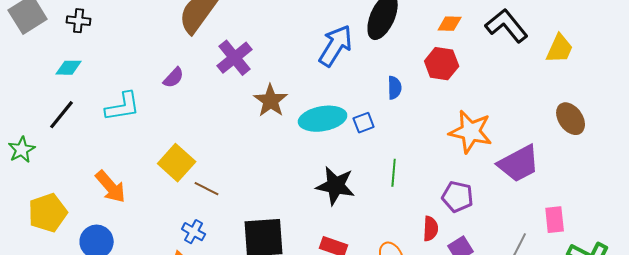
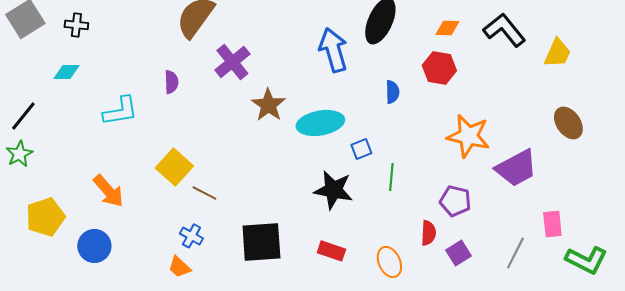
blue arrow: (336, 46) -> (333, 50), turned -48
purple semicircle: (174, 78) -> (171, 82), turned -45
black line: (62, 115) -> (23, 116), moved
blue square: (364, 123) -> (361, 149), moved

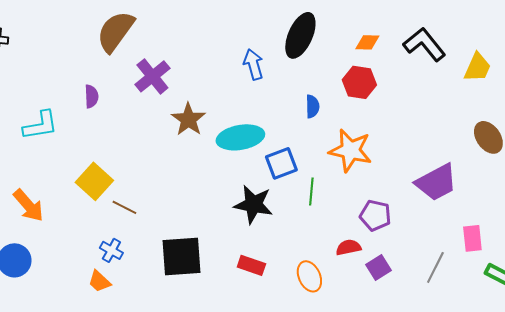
blue arrow: (333, 50) -> (253, 64), size x0.7
orange star: (468, 136) -> (350, 150), moved
blue square: (361, 149) -> (281, 163), size x1.5
red semicircle: (428, 233) -> (348, 247), turned -105

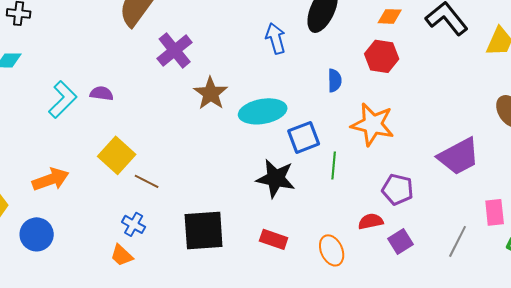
purple semicircle: (91, 96) -> (102, 93), moved, turned -80
cyan L-shape: (40, 125) -> (63, 99), turned -36
orange arrow: (28, 205) -> (51, 179), turned -69

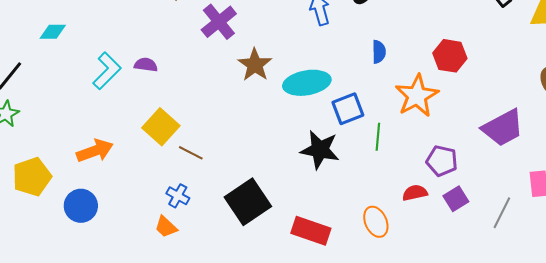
red hexagon: (382, 56) -> (450, 56), moved
orange star: (373, 124) -> (417, 96), turned 30
black square: (204, 230) -> (248, 202), turned -30
red rectangle: (274, 239) -> (311, 231), moved, size x1.4
purple square: (401, 241) -> (456, 199), moved

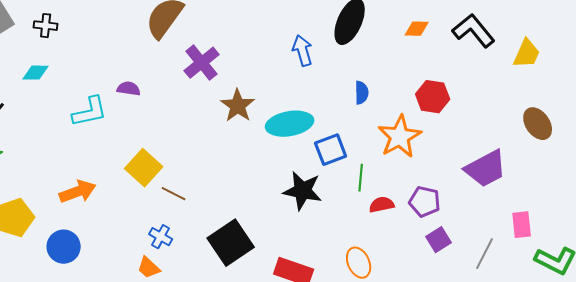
purple semicircle: (146, 65) -> (129, 89), moved
cyan L-shape: (107, 71) -> (90, 112), turned 33
red semicircle: (415, 193) -> (382, 205), moved

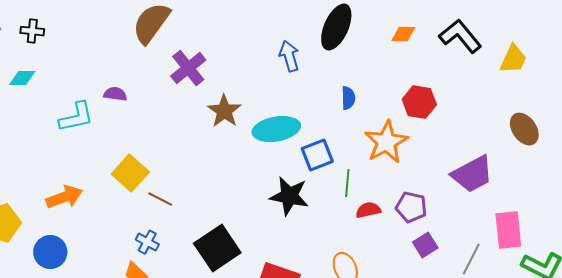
pink rectangle: (522, 225) -> (508, 230), size x1.4

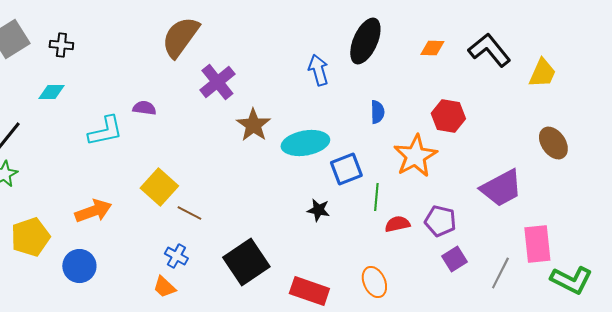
black star: (289, 196) -> (318, 210), size x0.6

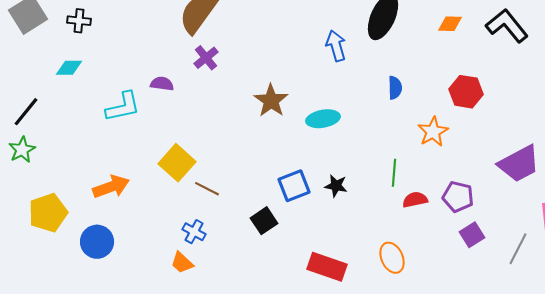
purple cross: (217, 82) -> (206, 58), moved, size x0.7
cyan ellipse: (305, 143) -> (323, 119), size x0.7
orange star: (415, 156) -> (433, 132), size x0.7
blue square: (346, 169) -> (294, 186), moved
black square: (246, 262) -> (264, 221), moved, size x0.6

